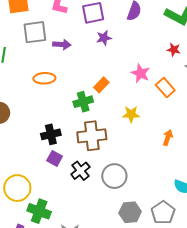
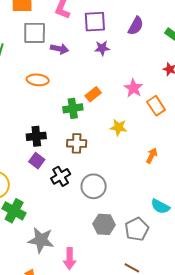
brown cross: (92, 136) -> (77, 143), size x0.7

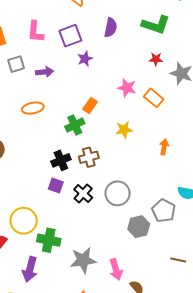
gray square: (35, 33) -> (16, 64), size x0.7
black cross: (36, 136) -> (61, 160), moved
gray pentagon: (137, 229) -> (164, 211), moved

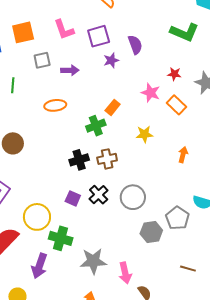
purple semicircle: (111, 28) -> (135, 45), moved, turned -36
pink L-shape: (35, 32) -> (64, 30), turned -30
red star: (156, 59) -> (174, 74), moved
purple square: (56, 186) -> (73, 198), moved

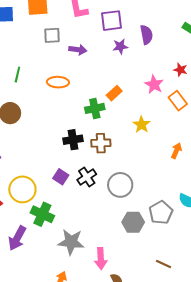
green line: (13, 85) -> (17, 75), moved
yellow star: (144, 134) -> (142, 125), turned 30

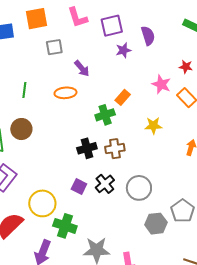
purple arrow: (78, 50) -> (82, 68), moved, turned 48
yellow star: (142, 125) -> (153, 126), turned -30

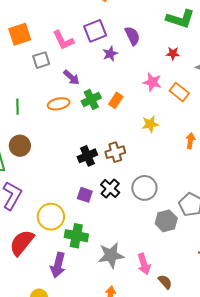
pink L-shape: (78, 17) -> (63, 40), moved
red star: (186, 67) -> (173, 53), moved
green cross: (105, 115) -> (91, 99), moved

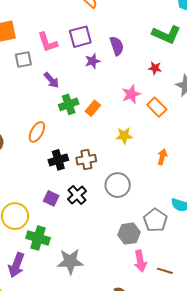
pink star: (152, 82) -> (131, 94), turned 30
orange ellipse: (59, 104) -> (37, 132), moved, turned -55
gray circle: (144, 188) -> (118, 185), moved
pink arrow: (144, 264) -> (140, 261), moved

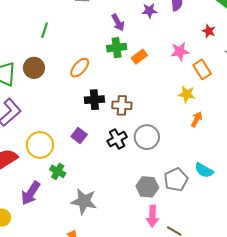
purple arrow: (51, 80) -> (118, 22), moved
yellow star: (124, 136) -> (187, 94), moved
black cross: (77, 195) -> (117, 139), moved
green cross: (38, 238) -> (58, 171), size x0.7

